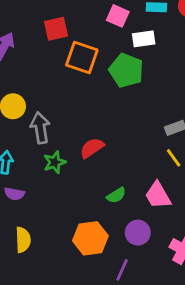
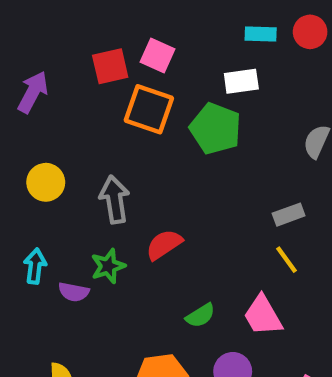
pink square: (118, 16) -> (157, 55), moved
gray arrow: (40, 128) -> (115, 199), moved
purple semicircle: (14, 194) -> (74, 292), moved

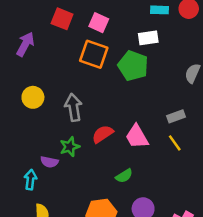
red square: (110, 66) -> (62, 19), moved, turned 35
cyan arrow: (35, 266) -> (30, 180), moved
pink trapezoid: (263, 316) -> (137, 137), moved

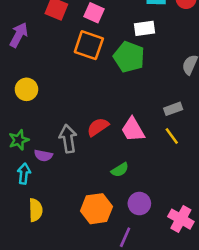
gray arrow: (73, 107) -> (68, 139), moved
green star: (70, 147) -> (19, 140), moved

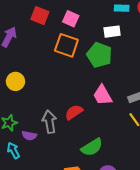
pink trapezoid: (133, 130) -> (103, 95), moved
green semicircle: (120, 170) -> (92, 147), size x1.5
cyan arrow: (24, 174) -> (13, 150), turned -35

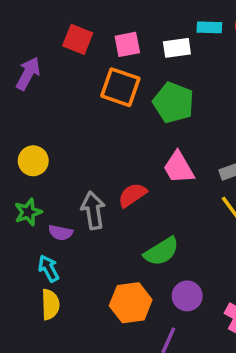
pink square: (71, 19) -> (127, 44), turned -35
white rectangle: (112, 32) -> (177, 48), moved
yellow circle: (15, 81) -> (33, 161), moved
cyan arrow: (13, 150) -> (49, 269), moved

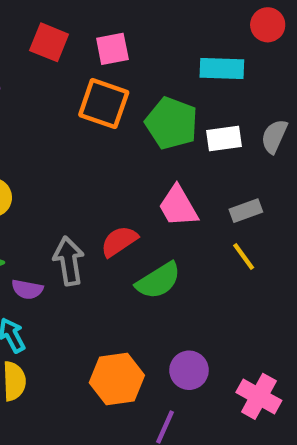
cyan rectangle: (209, 27) -> (222, 69), moved, size x1.4
white rectangle: (177, 48) -> (224, 139), moved
green semicircle: (161, 251) -> (158, 281), moved

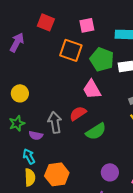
pink square: (112, 49) -> (87, 25), moved
pink trapezoid: (178, 206) -> (92, 89), moved
orange hexagon: (117, 379) -> (57, 174), moved

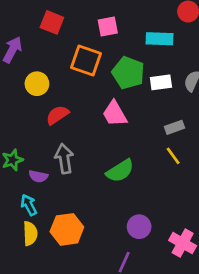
yellow circle: (20, 93) -> (37, 84), moved
red semicircle: (78, 113) -> (57, 115), moved

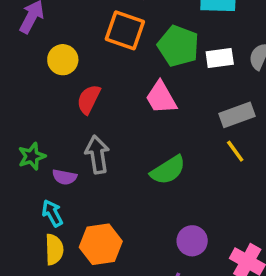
red semicircle: (57, 115) -> (89, 99), turned -30
gray rectangle: (175, 127) -> (237, 115), size x1.4

